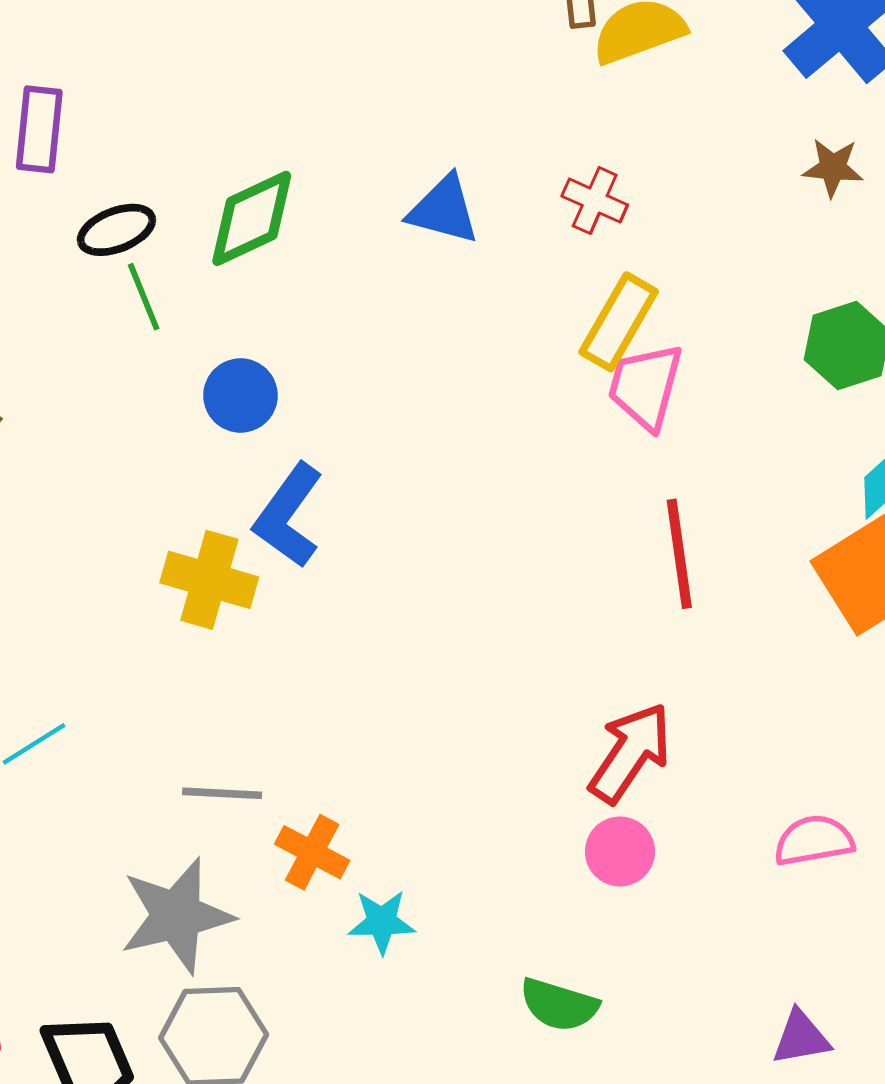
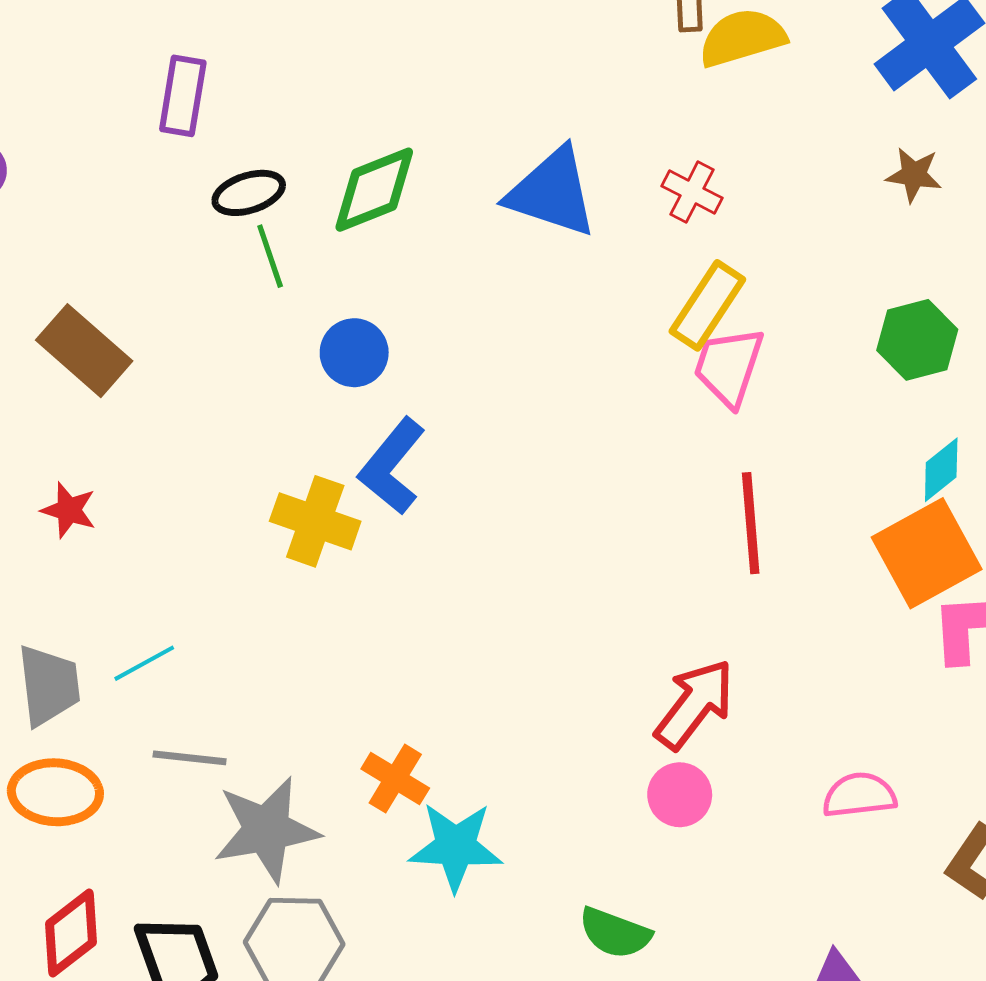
blue triangle: (444, 210) -> (552, 192), size x1.4
gray line: (222, 793) -> (190, 758), moved
cyan star: (382, 922) -> (456, 847), size x1.5

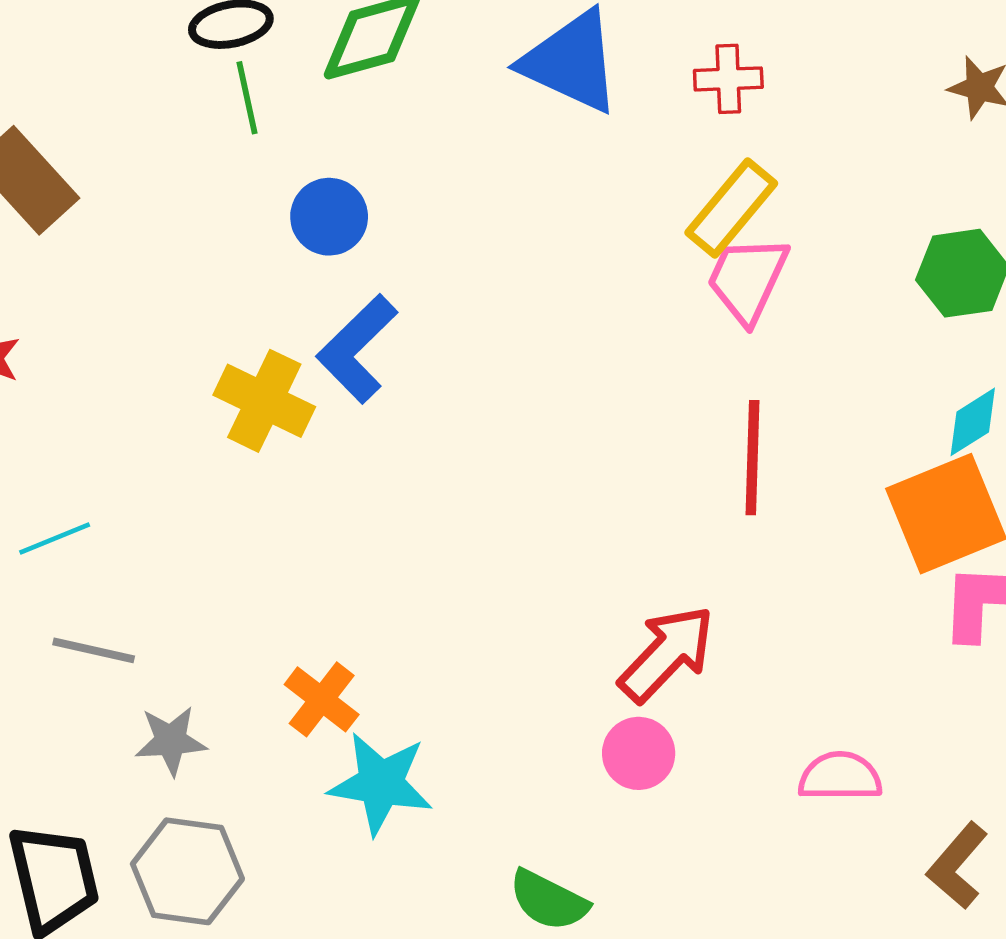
red cross: (692, 192) -> (728, 79), turned -36
gray star: (267, 830) -> (171, 741), size x0.6

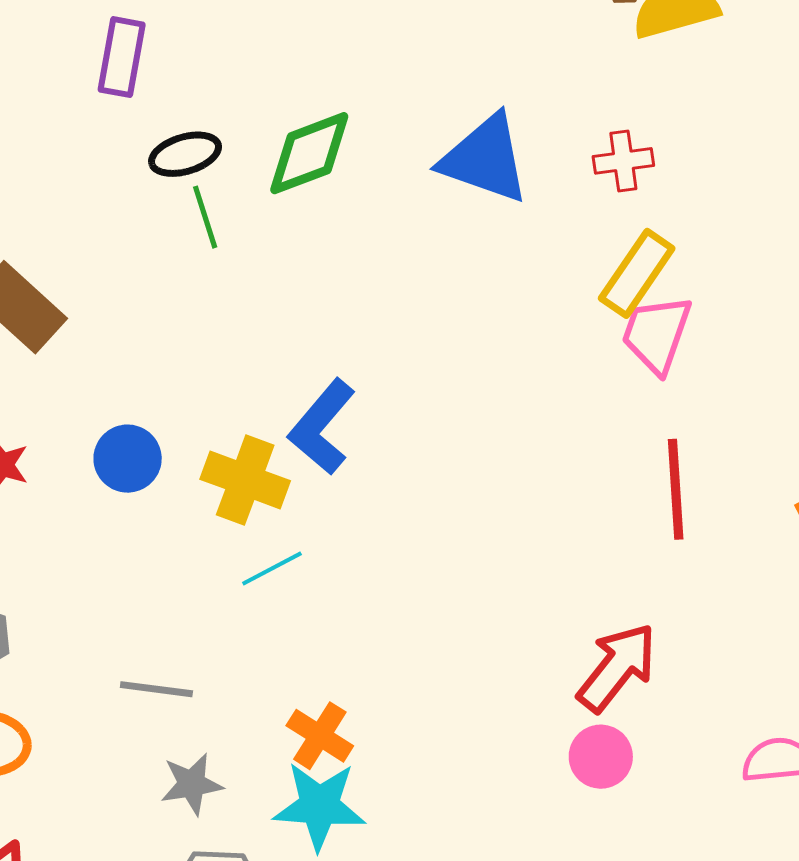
blue circle: (329, 217) -> (128, 459), moved
cyan line: (55, 539) -> (272, 568), moved
gray line: (94, 650) -> (156, 689), moved
cyan star: (381, 783) -> (319, 806), moved

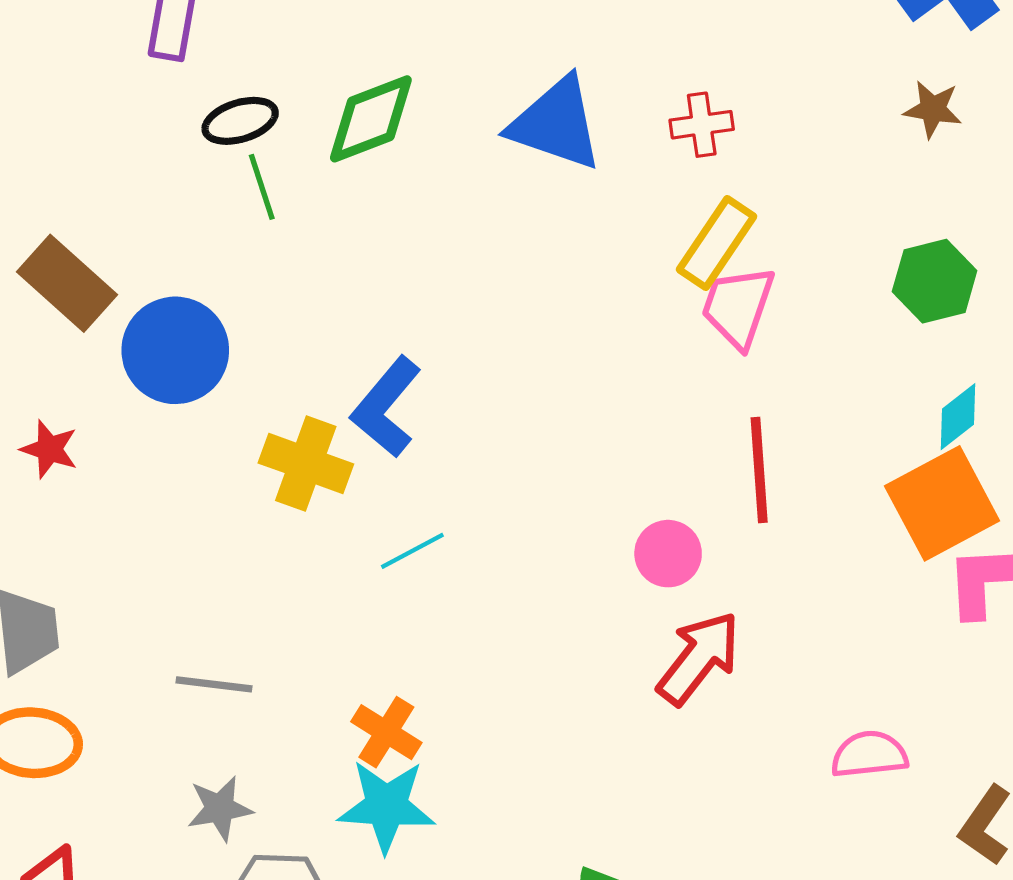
blue circle: (128, 459) -> (175, 350), moved, size x1.5
cyan line: (272, 568) -> (412, 551), moved
pink circle: (601, 757) -> (668, 554), moved
gray star: (192, 784) -> (220, 808), moved

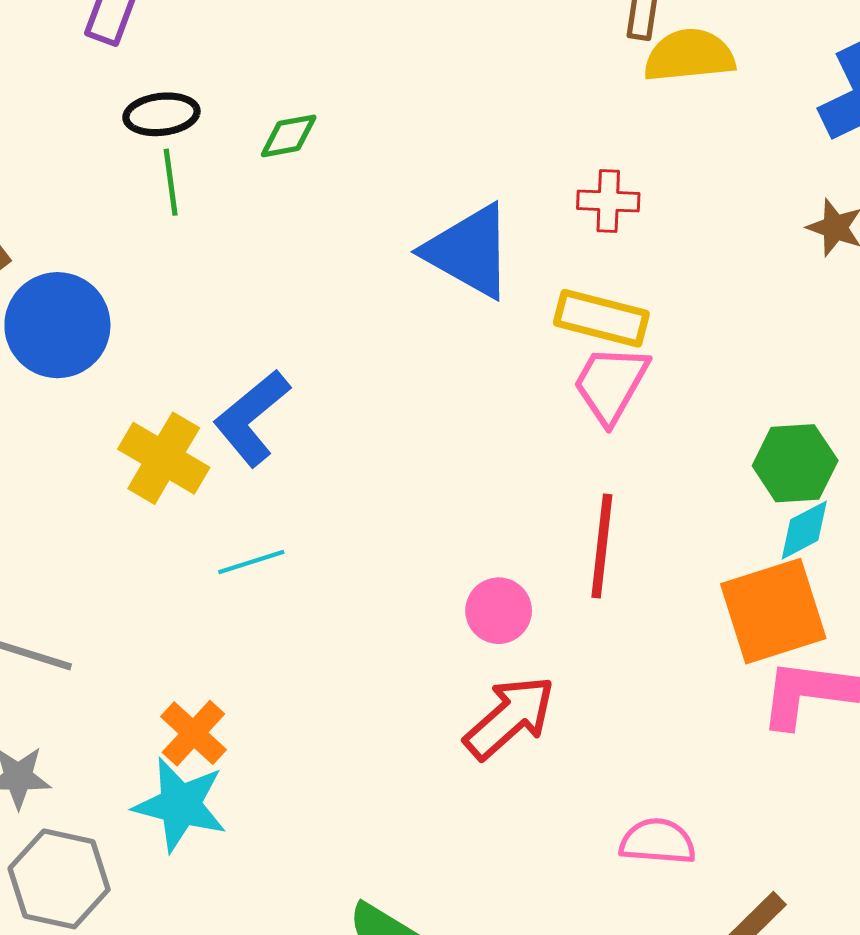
green diamond: (371, 119) -> (289, 136), size x0.6
blue triangle: (556, 124) -> (469, 251), moved
yellow rectangle: (716, 243) -> (601, 318), turned 60
green hexagon: (935, 281) -> (795, 463), moved

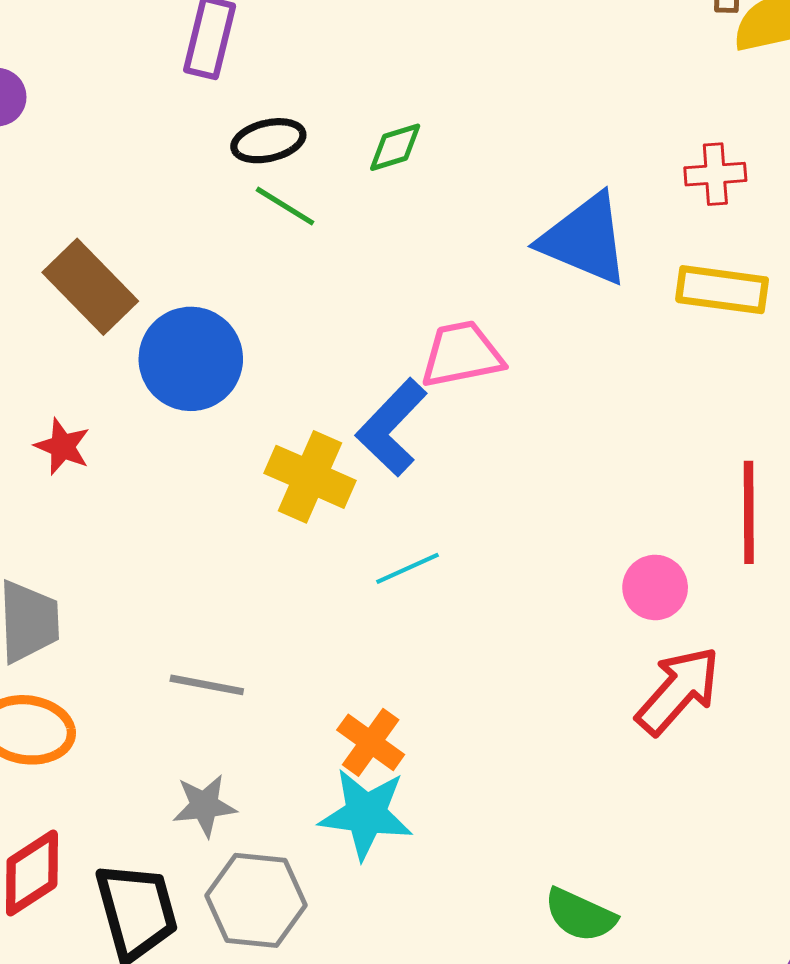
green line: (171, 182) -> (285, 206), turned -44
pink trapezoid: (611, 384) -> (462, 354), moved, turned 56

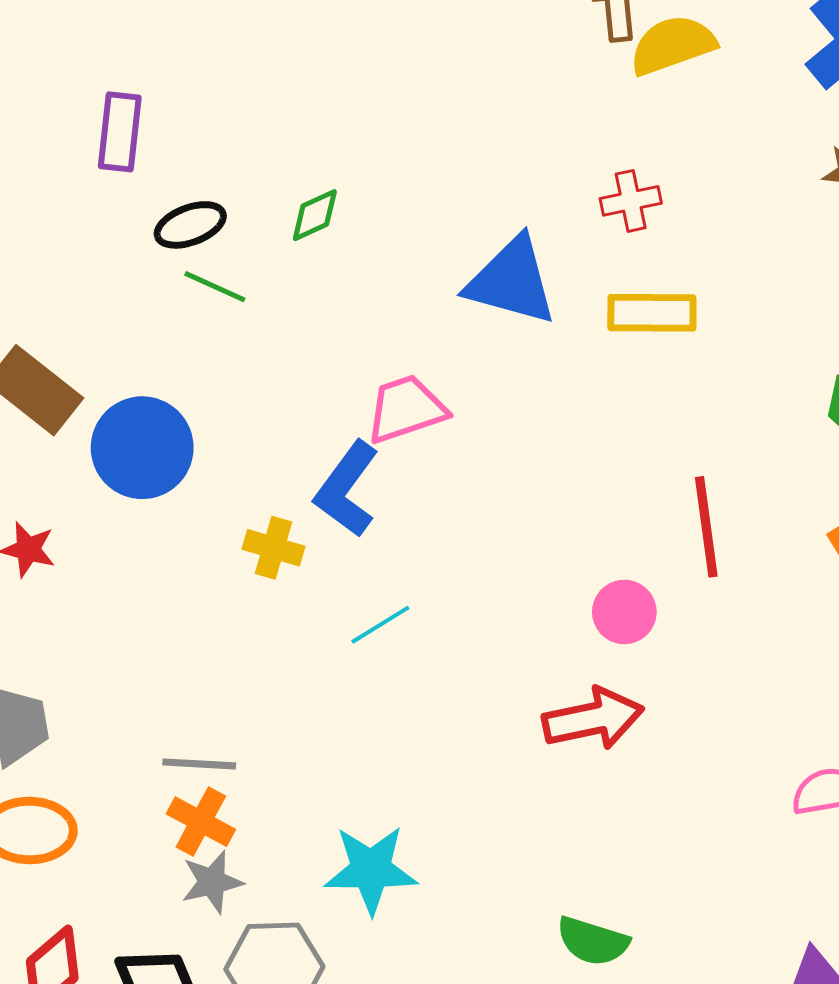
yellow cross: (310, 477) -> (273, 548), size x0.7
red arrow: (678, 691) -> (593, 719), moved, turned 44
orange cross: (371, 742) -> (201, 822), moved

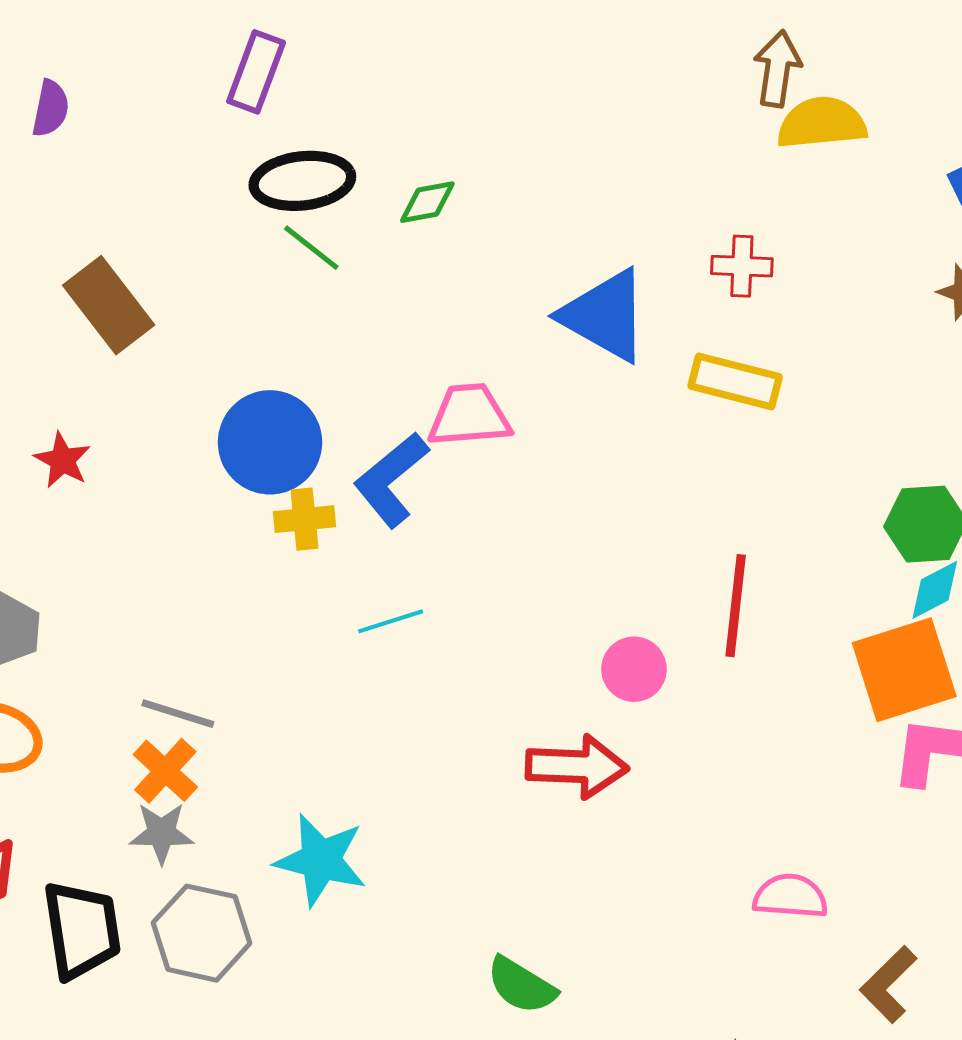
black ellipse: (190, 225) -> (302, 181), size x1.4
blue circle: (142, 448) -> (270, 442), moved
yellow cross: (273, 548) -> (305, 519), turned -36

